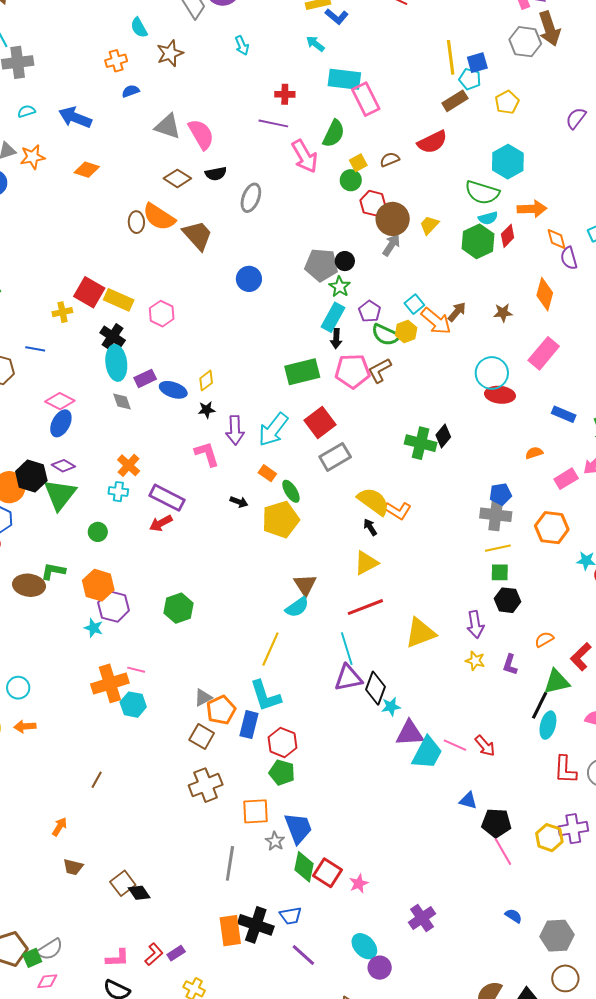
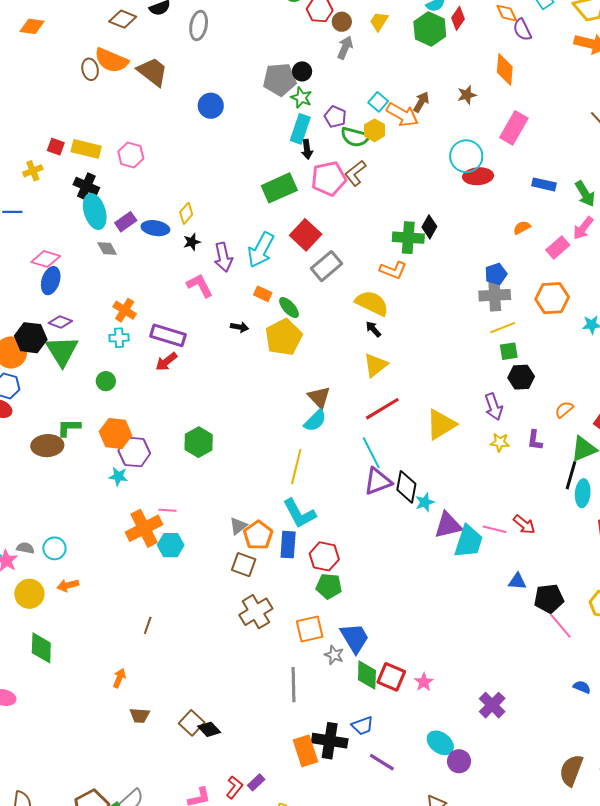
brown circle: (393, 219) -> (342, 22), size x0.6
red square: (89, 292) -> (56, 147), size x0.6
orange L-shape: (398, 510) -> (393, 270), moved

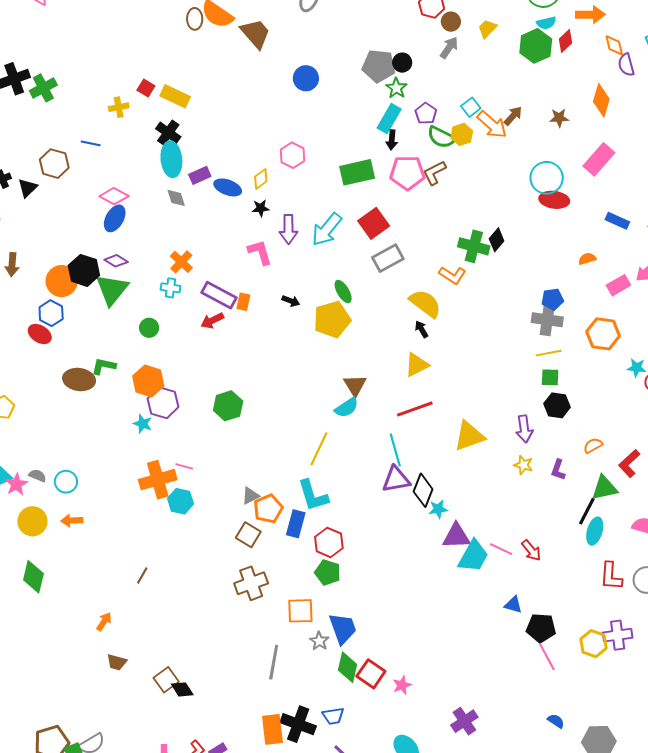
pink hexagon: (131, 155) -> (293, 155), moved
orange rectangle: (263, 294) -> (243, 302), moved, turned 66

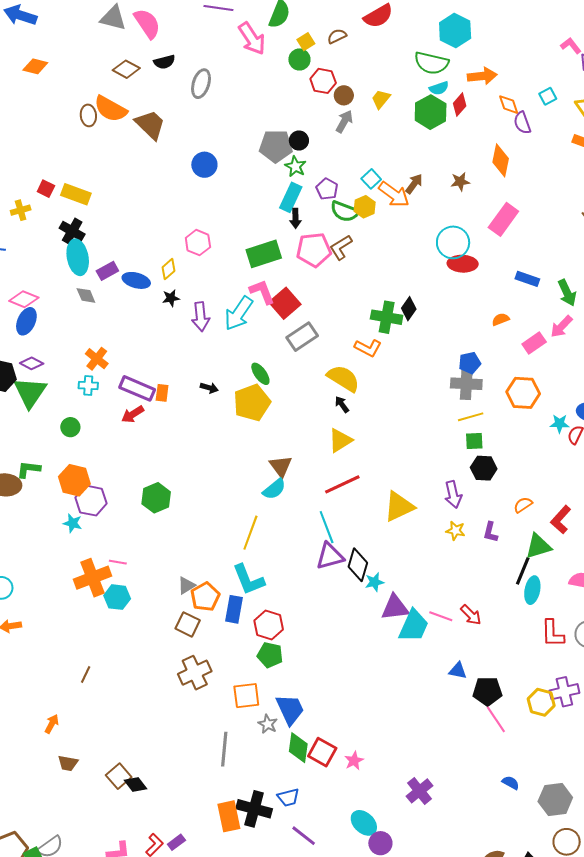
pink L-shape: (260, 252) -> (262, 292), moved

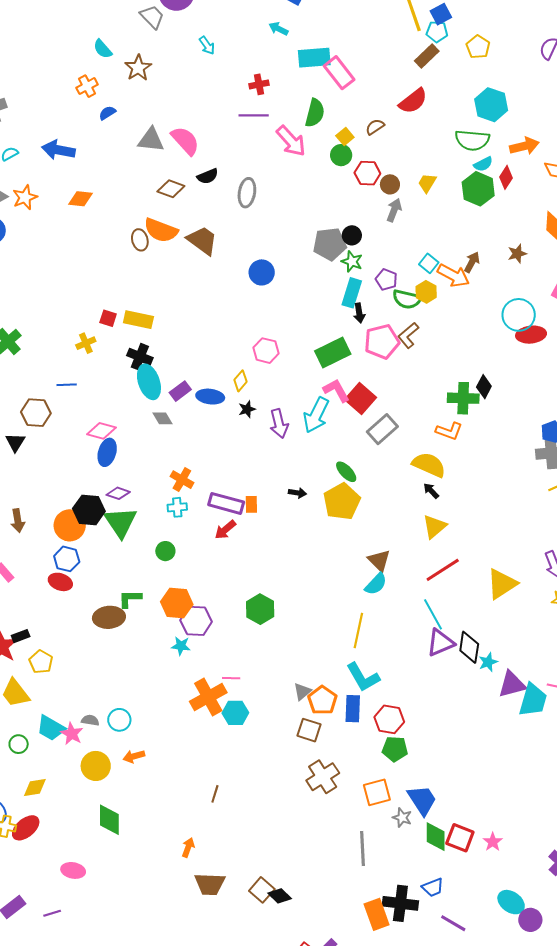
brown trapezoid: (68, 763) -> (210, 884), size x1.5

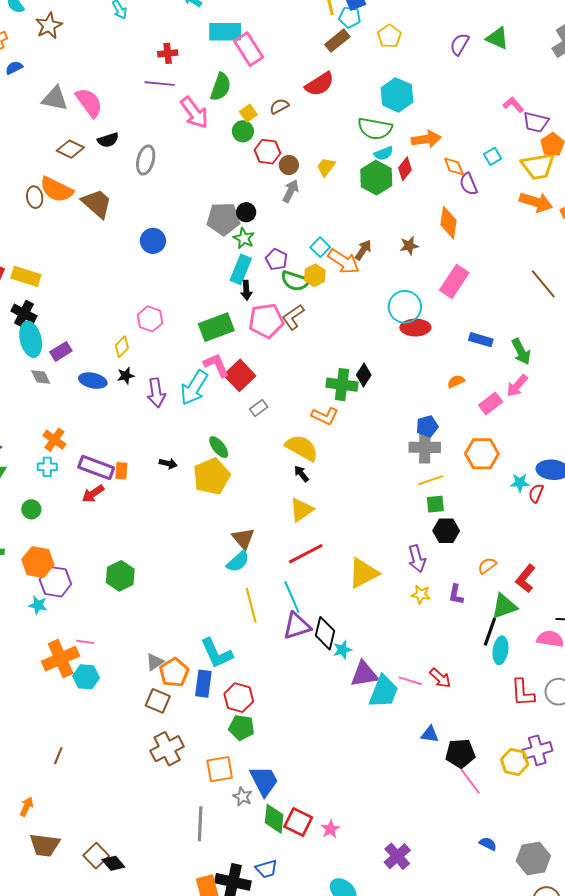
blue ellipse: (210, 397) -> (93, 381), moved
gray rectangle: (382, 429) -> (259, 408), size x0.6
yellow line: (358, 630) -> (251, 605), moved, turned -32

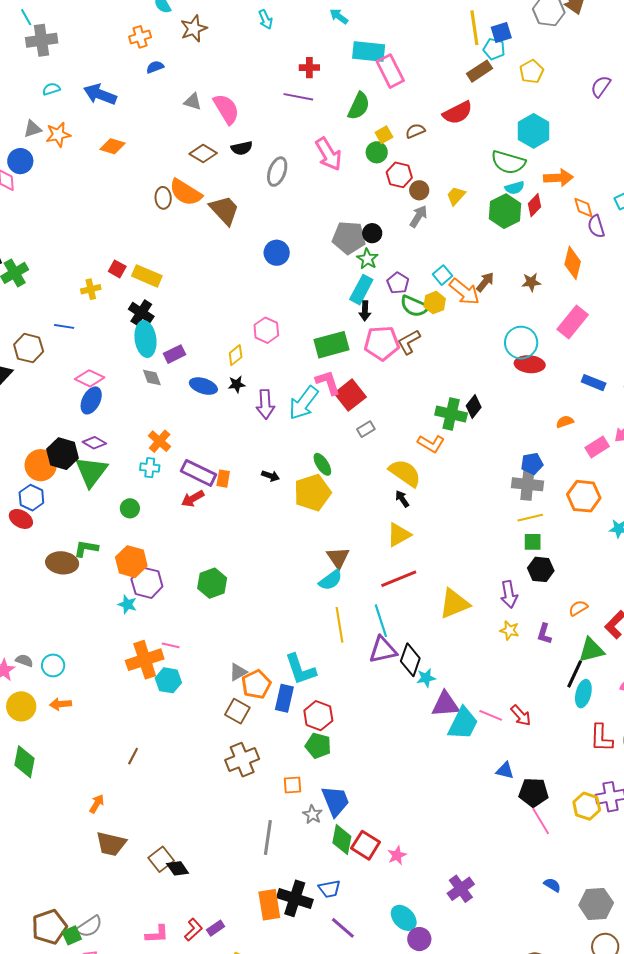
gray triangle: (55, 99) -> (193, 102), size x0.7
pink arrow: (194, 113) -> (328, 154), moved
orange square: (220, 769) -> (292, 785), size x0.7

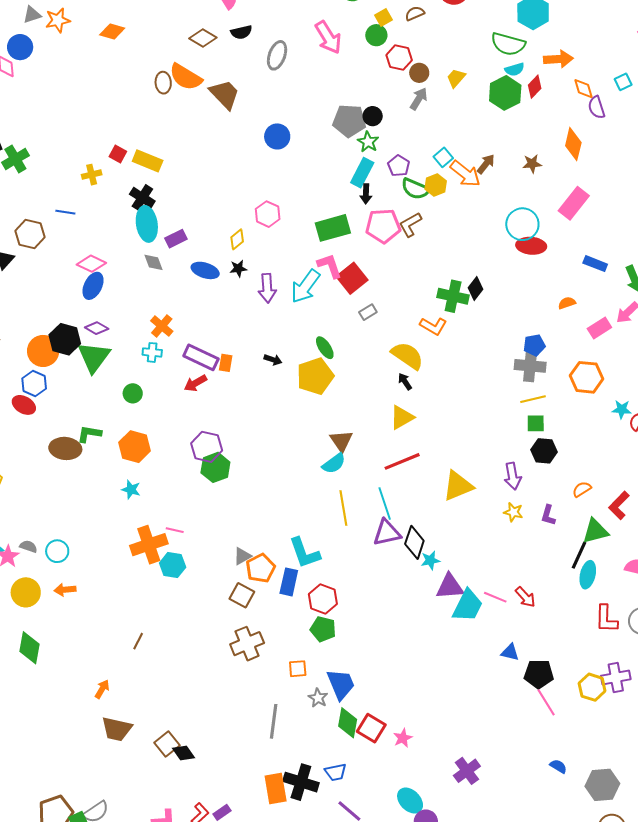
purple hexagon: (147, 583) -> (207, 447), moved

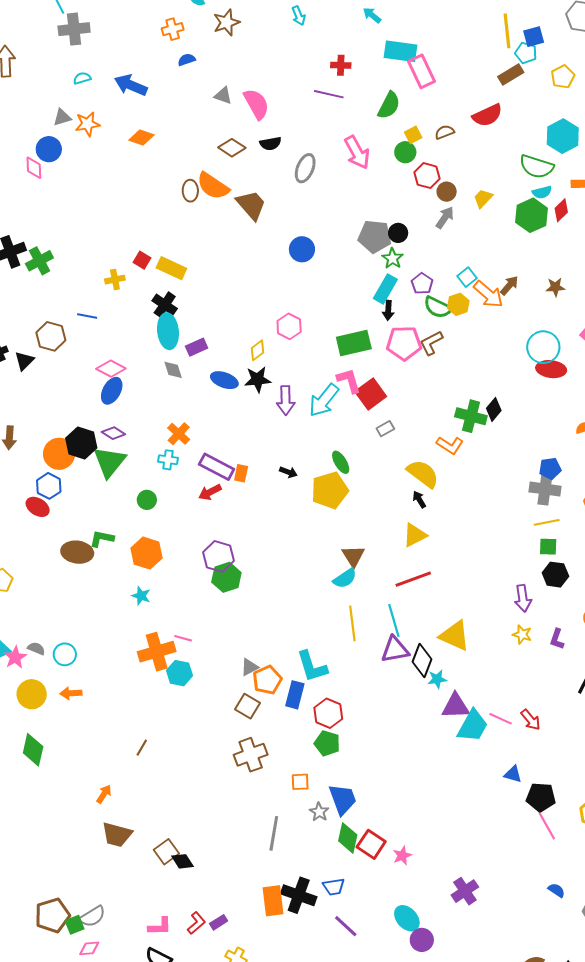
black star: (238, 268) -> (258, 379), size x1.5
yellow triangle: (458, 486) -> (455, 636), moved, turned 44

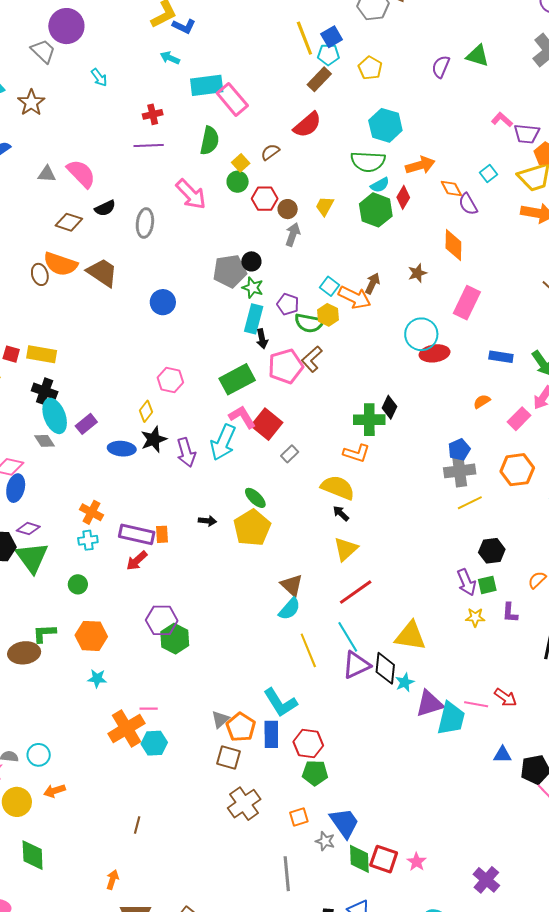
gray diamond: (173, 370) -> (44, 441), moved
green square: (548, 547) -> (487, 585), moved

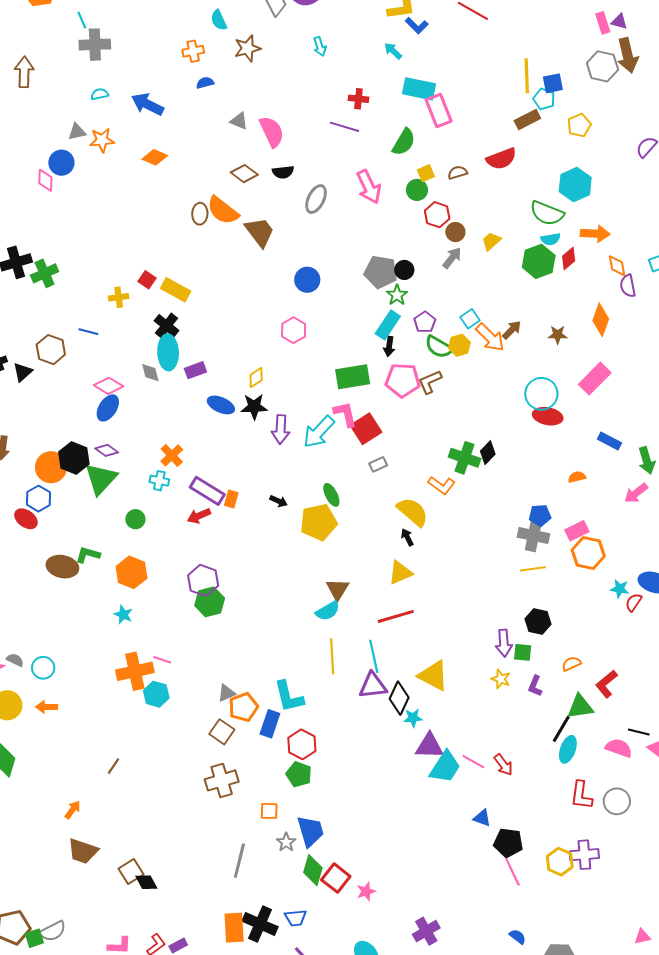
pink hexagon: (170, 380) -> (294, 330), moved
pink rectangle: (519, 419) -> (577, 531), moved

